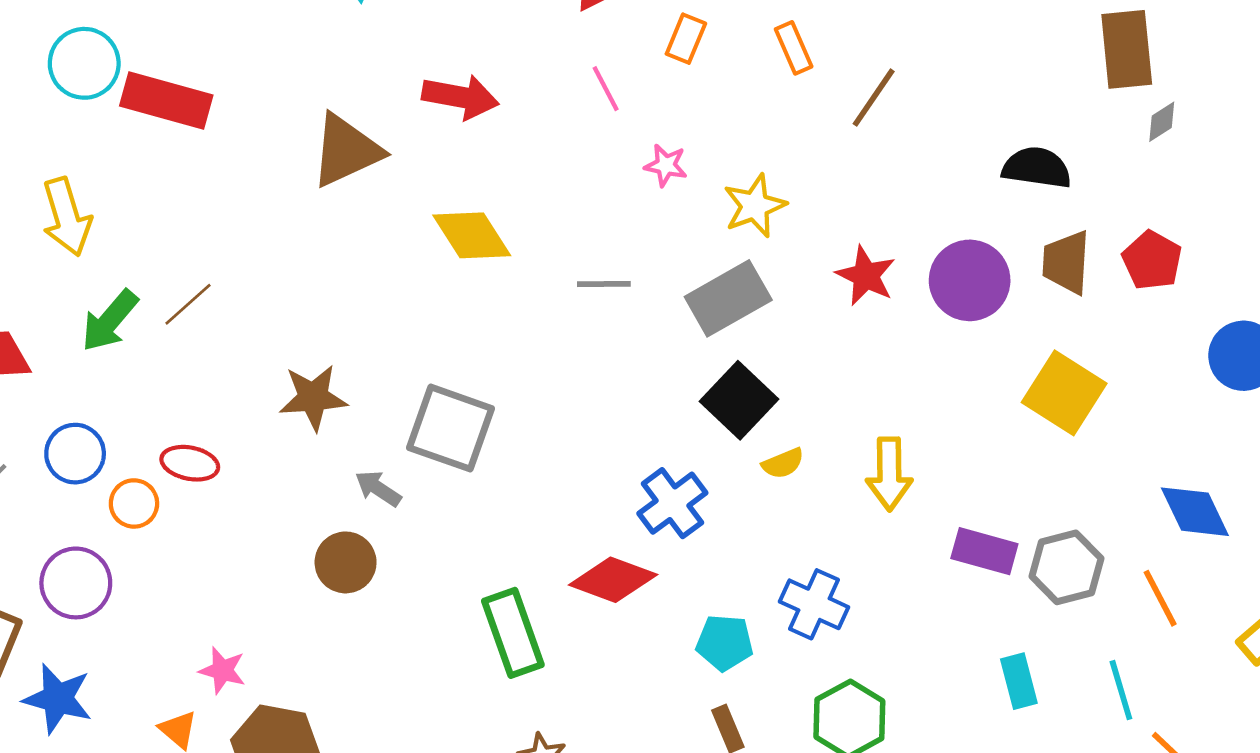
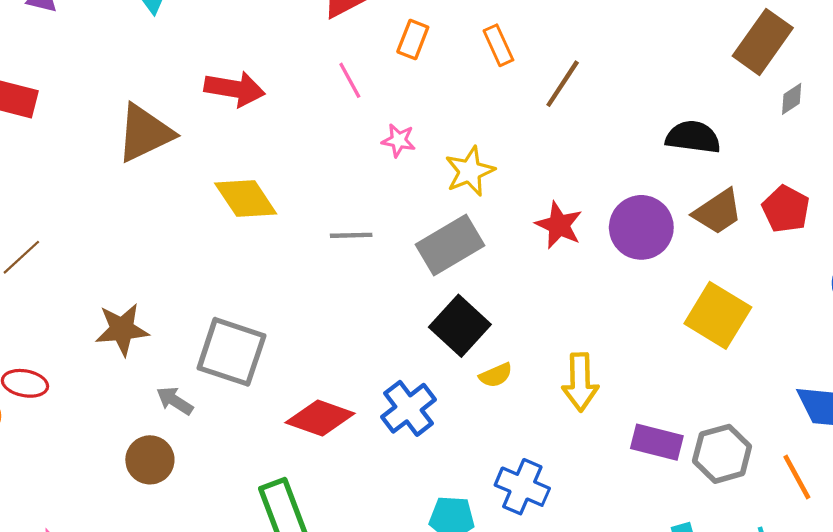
brown rectangle: (1127, 49) -> (763, 42), turned 42
brown trapezoid: (1066, 262) -> (718, 212), turned -126
red diamond: (613, 580) -> (320, 418), moved

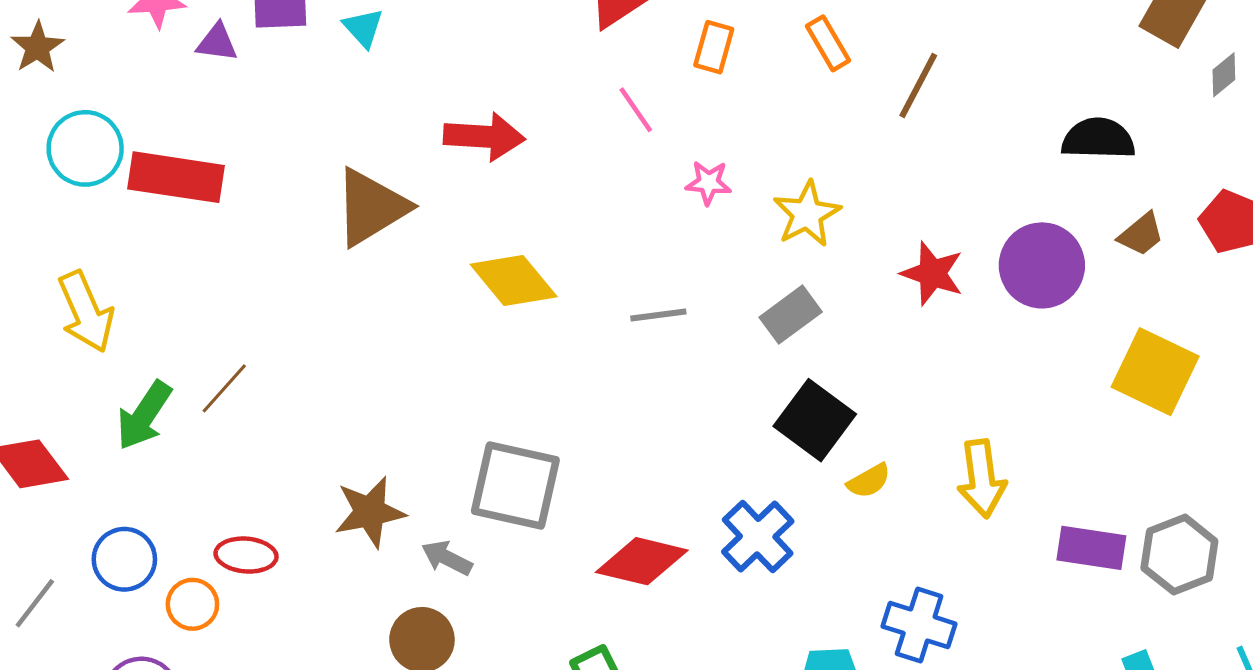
brown trapezoid: (718, 212) -> (1141, 234), size x0.7
gray rectangle: (450, 245) -> (791, 315), size x0.7
brown star: (122, 329) -> (370, 512), moved

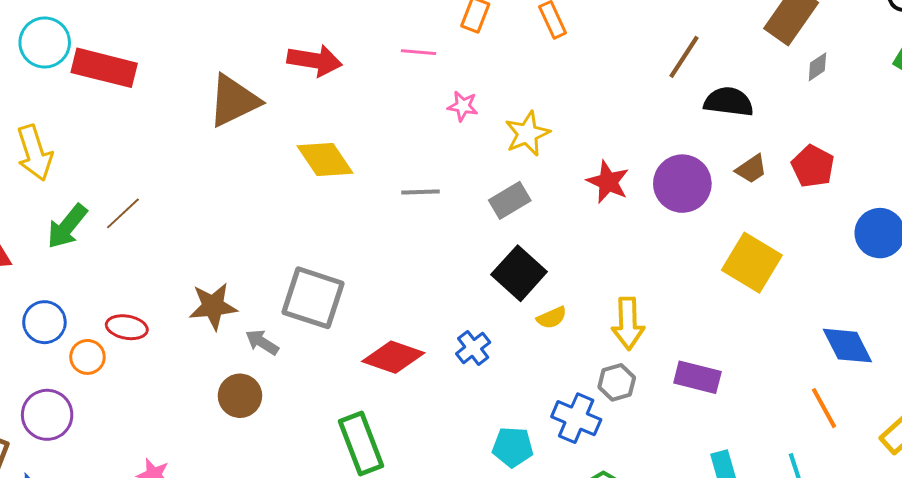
brown line: (918, 86) -> (684, 57), moved
pink line: (636, 110) -> (419, 52), turned -56
blue cross: (758, 537) -> (473, 348), size x0.7
gray hexagon: (1179, 555) -> (617, 382), moved, size x0.7

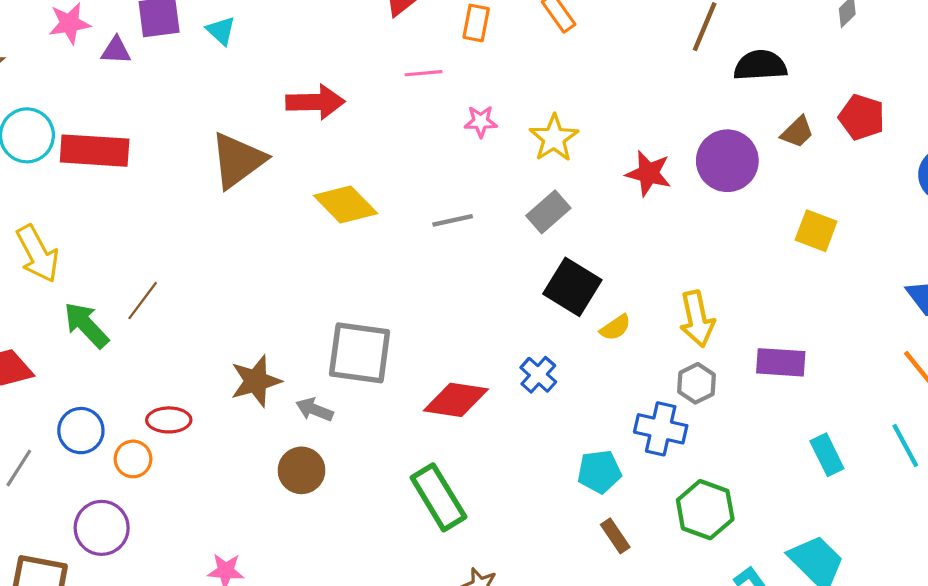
green arrow: (67, 226) -> (86, 325), turned 108
yellow square: (752, 263) -> (816, 231), size x0.7

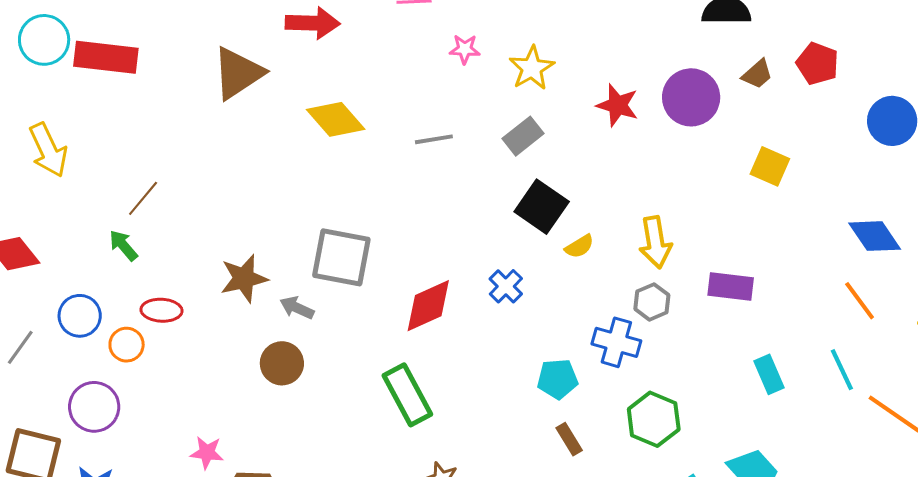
green arrow: (86, 325) -> (123, 245), moved, size x0.7
red diamond: (456, 400) -> (428, 306), turned -36

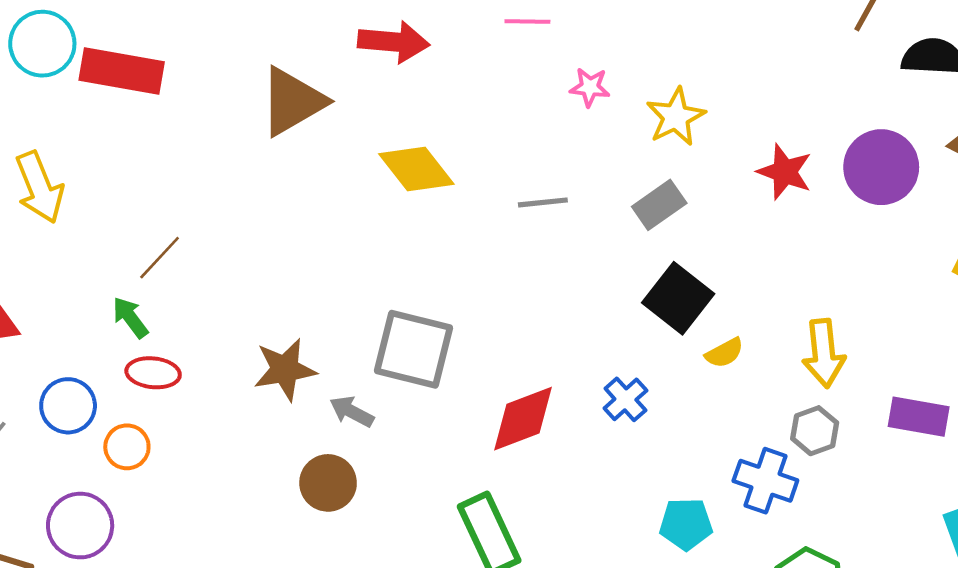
red ellipse: (161, 310) -> (153, 373), moved

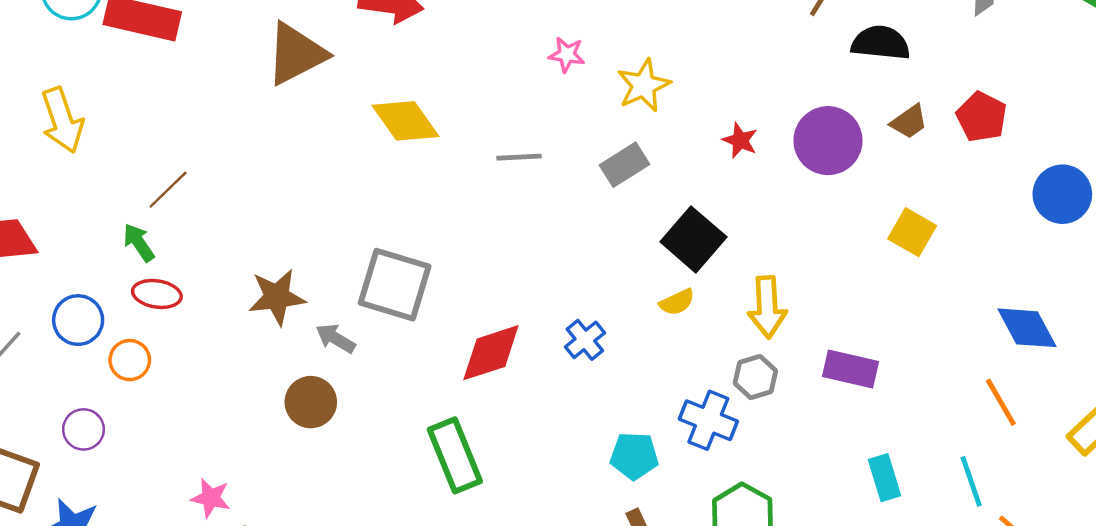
red star: (785, 172) -> (740, 140), size x0.7
black square: (678, 298) -> (693, 239), moved
purple circle: (80, 526) -> (83, 429), size x0.7

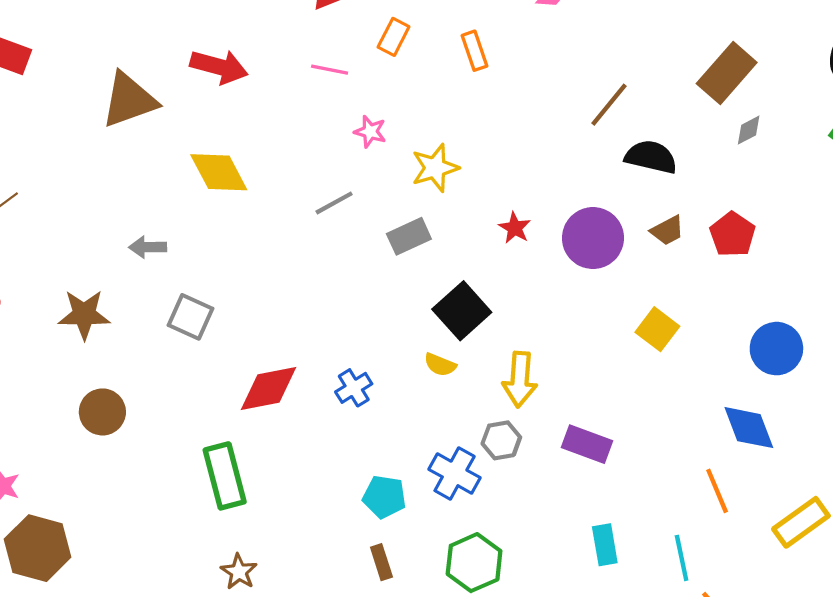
gray line: (519, 157) -> (334, 203), moved, turned -33
blue circle: (1062, 194) -> (776, 349), moved
gray square: (395, 285) -> (190, 317), size x0.7
yellow semicircle: (677, 302) -> (440, 365), turned 40
gray arrow: (336, 338) -> (148, 247), moved, turned -39

